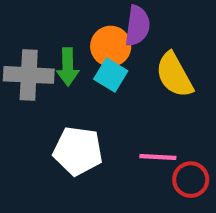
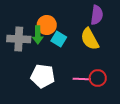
purple semicircle: (137, 26) -> (97, 15), moved
orange circle: (111, 46) -> (47, 25), moved
red circle: (191, 180) -> (98, 78), moved

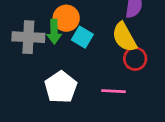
white pentagon: (43, 76) -> (61, 87), turned 30
red circle: (98, 78) -> (135, 59), moved

